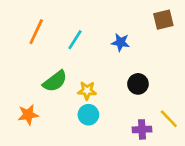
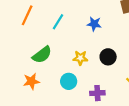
yellow star: (87, 91) -> (80, 58), moved
orange star: (28, 115) -> (31, 81), moved
purple cross: (142, 129) -> (97, 93), moved

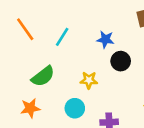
orange line: (27, 15) -> (25, 29), turned -60
black circle: (108, 57) -> (121, 61), moved

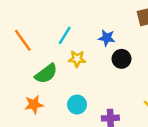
orange line: (25, 29) -> (23, 40), moved
yellow star: (89, 80) -> (77, 59), moved

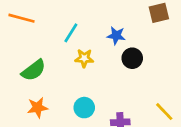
orange line: (23, 40) -> (22, 18), moved, turned -40
green semicircle: (46, 74) -> (34, 70), moved

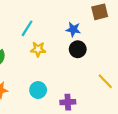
blue star: (116, 36) -> (73, 29), moved
yellow line: (164, 112) -> (105, 81), moved

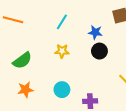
cyan line: (27, 28) -> (62, 22), moved

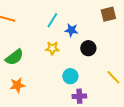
blue star: (95, 32) -> (71, 30), moved
cyan circle: (62, 90) -> (70, 76), moved

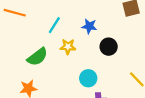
cyan line: (52, 20) -> (54, 25), moved
green semicircle: (14, 57) -> (37, 57), moved

